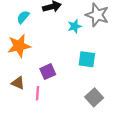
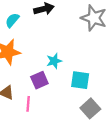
cyan star: (75, 26) -> (54, 61), moved
cyan square: (87, 59) -> (80, 80), moved

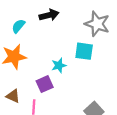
cyan square: (80, 80) -> (84, 51), moved

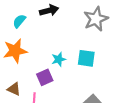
gray star: (97, 24) -> (96, 19), turned 30
cyan square: (84, 51) -> (86, 58), moved

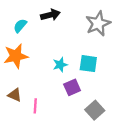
purple square: (45, 77) -> (72, 87), moved

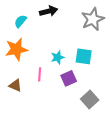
pink line: (35, 106) -> (40, 74), moved

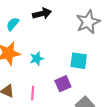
cyan star: (58, 57) -> (37, 59), moved
pink line: (40, 74) -> (33, 93), moved

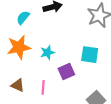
purple square: (63, 84) -> (66, 72), moved

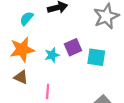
purple square: (66, 72) -> (73, 47), moved
brown triangle: (18, 85) -> (21, 77), moved

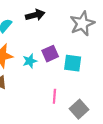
pink line: (48, 92) -> (54, 96), moved

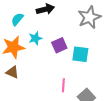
cyan star: (30, 61) -> (35, 38), moved

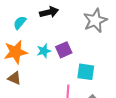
cyan star: (35, 38) -> (44, 51), moved
cyan square: (80, 54) -> (86, 72), moved

